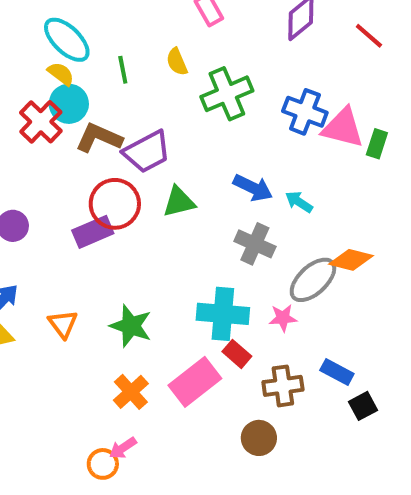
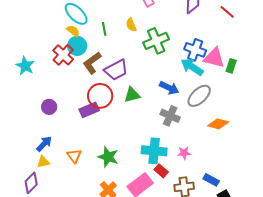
brown L-shape: (99, 138) -> (92, 63), turned -60
cyan arrow: (299, 202) -> (192, 67), moved, size x1.6
gray ellipse: (313, 280) -> (199, 96), moved

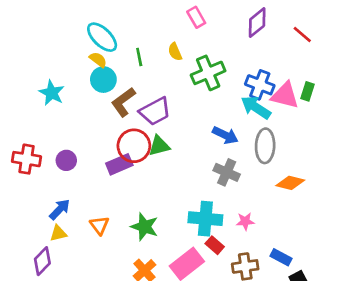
red cross: (63, 55) -> (27, 159), moved, turned -35
cyan star: (25, 66) -> (52, 93), moved
green rectangle: (231, 66) -> (308, 91), moved
green triangle: (132, 95) -> (159, 146), moved
gray ellipse: (199, 96) -> (265, 146), turned -45

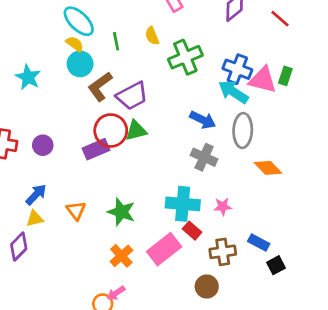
orange diamond: (290, 183) -> (268, 168), turned 32

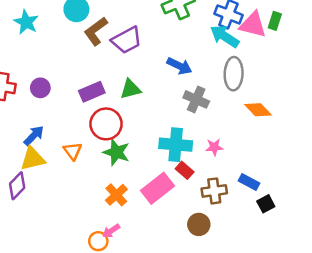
blue arrow: (203, 120) -> (179, 66), moved
red circle: (111, 131) -> (106, 124), moved
green triangle: (136, 131) -> (131, 89), moved
yellow triangle: (35, 219) -> (33, 159), size x1.5

